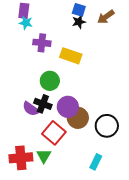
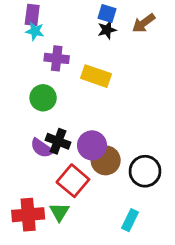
green circle: (50, 81) -> (43, 98), moved

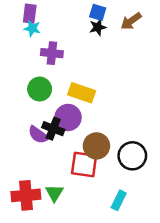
yellow rectangle: (96, 76) -> (82, 93), moved
purple circle: (92, 145) -> (68, 117), moved
red square: (73, 181) -> (84, 164), moved, turned -32

